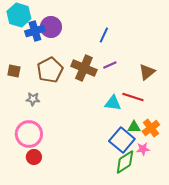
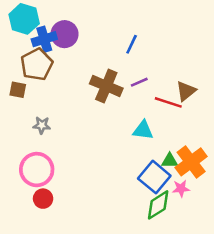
brown pentagon: (50, 70) -> (37, 64), moved
red line: (133, 97) -> (168, 102), moved
orange cross: (151, 128) -> (191, 162), size x1.4

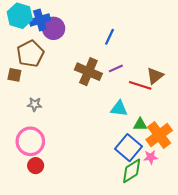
blue cross: (44, 39) -> (40, 20), moved
green triangle: (170, 161) -> (140, 124), moved

